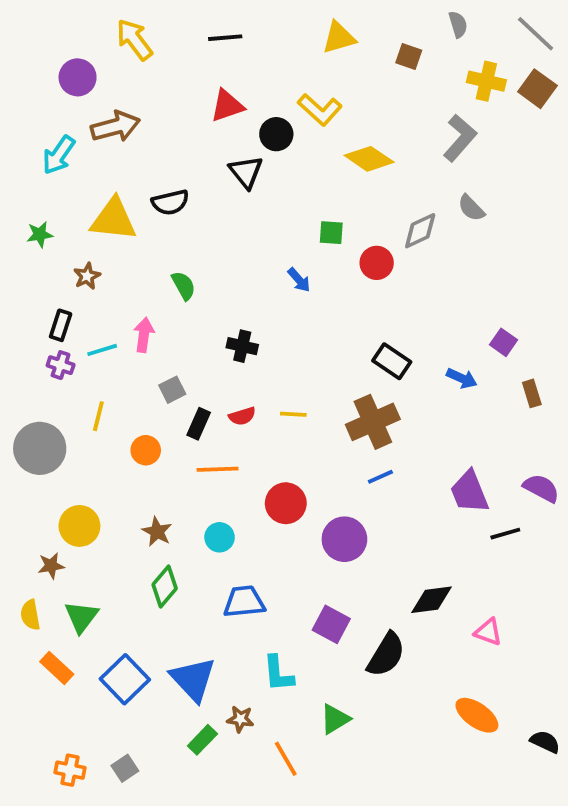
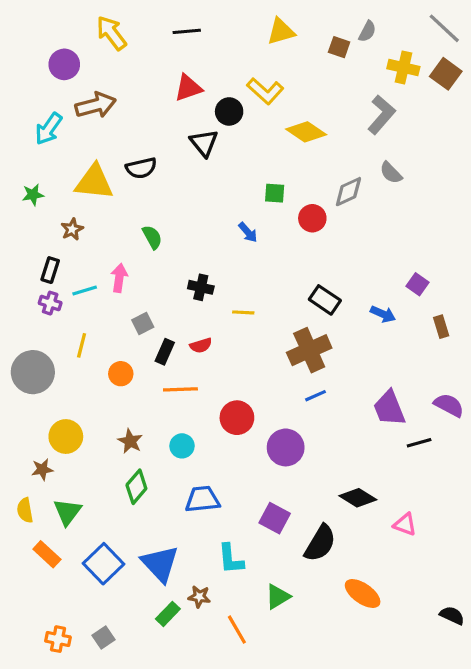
gray semicircle: (458, 24) -> (367, 31), moved, turned 45
yellow line: (293, 414) -> (243, 312), moved
black diamond: (431, 600) -> (358, 498), turned 39
orange ellipse: (477, 715) -> (363, 594), moved

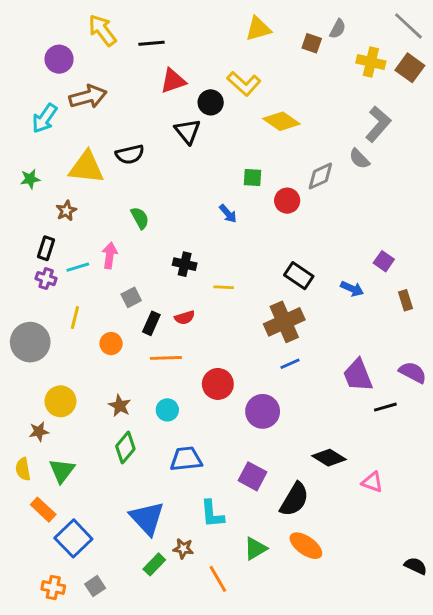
black line: (187, 31) -> (151, 43), moved
gray L-shape: (381, 115) -> (378, 124), moved
blue square: (104, 564) -> (73, 538), moved
orange ellipse: (363, 594) -> (306, 546), moved

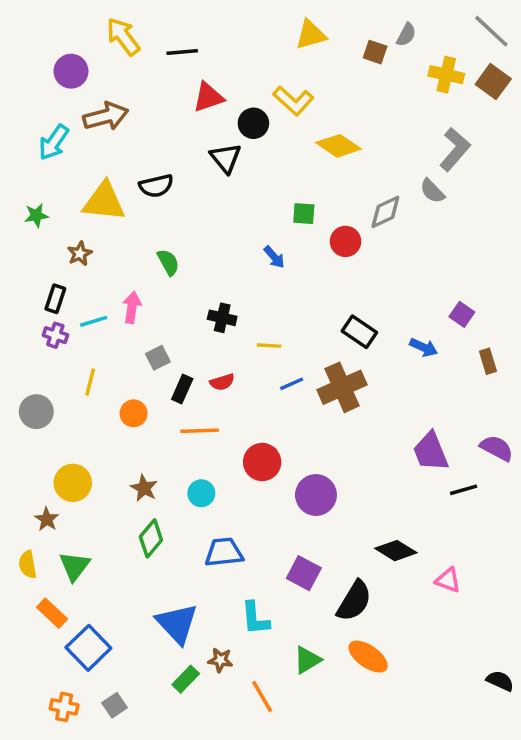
gray circle: (30, 342) -> (36, 412), size x0.7
blue line: (290, 364) -> (292, 384), moved
brown star: (39, 432) -> (47, 519), turned -30

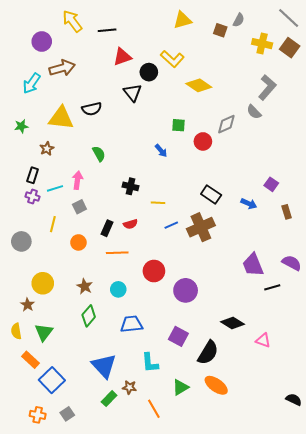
gray square: (158, 358) -> (79, 207), moved

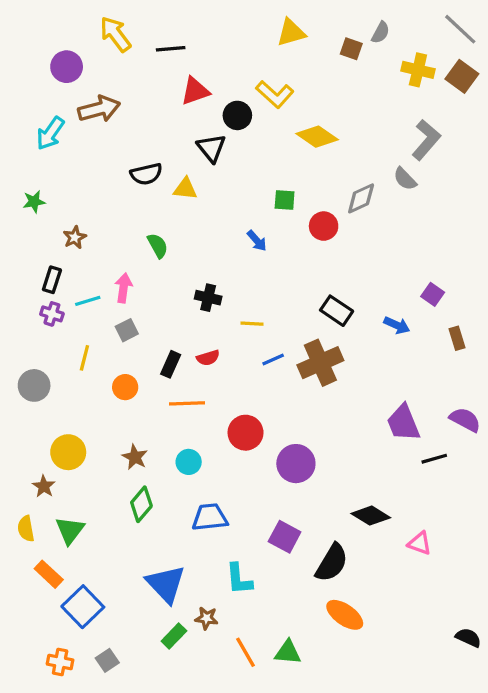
yellow triangle: (61, 118) -> (185, 189), moved, size x0.6
green triangle: (180, 387) -> (288, 652), moved, turned 36

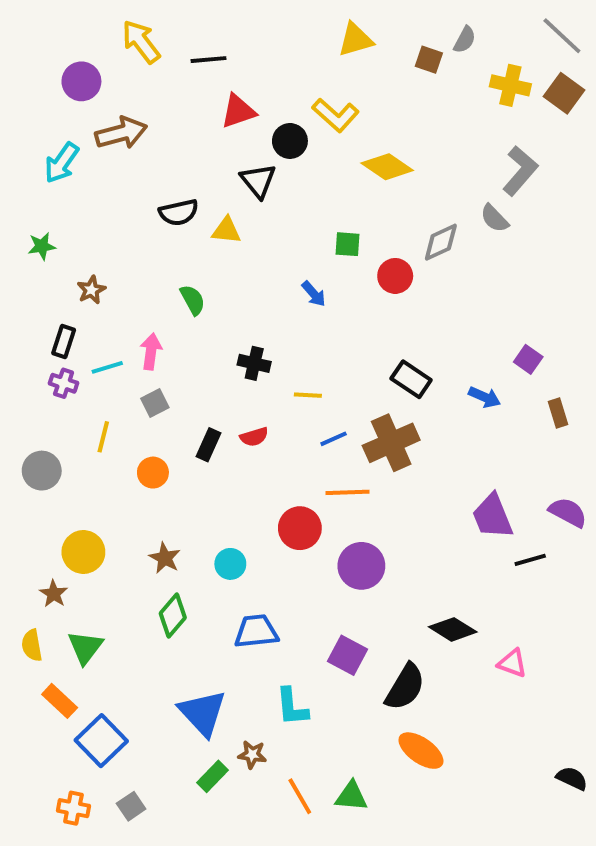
orange line: (187, 403) -> (348, 492), moved

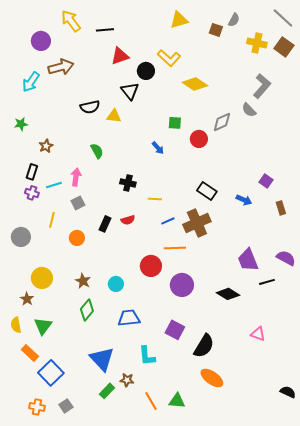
black diamond: (453, 629) -> (228, 294), moved

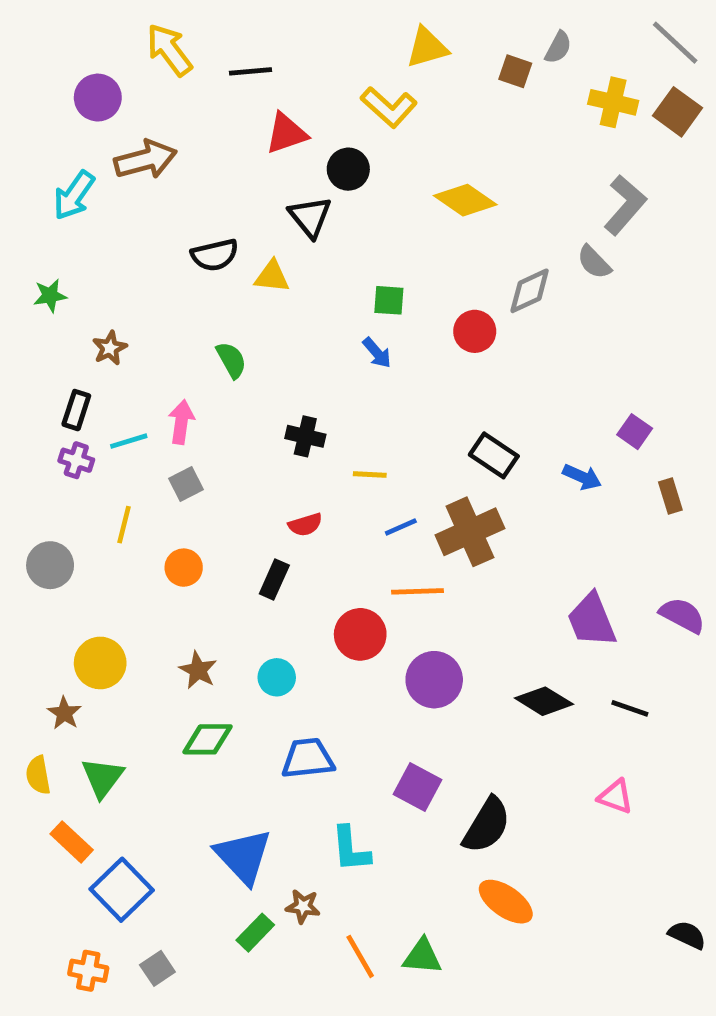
yellow L-shape: (169, 58) -> (389, 107), moved
green square: (175, 123) -> (389, 300), moved
black rectangle: (105, 224) -> (274, 579), moved
black line: (267, 282) -> (630, 708), moved, turned 35
green diamond: (87, 310) -> (208, 739), turned 50

